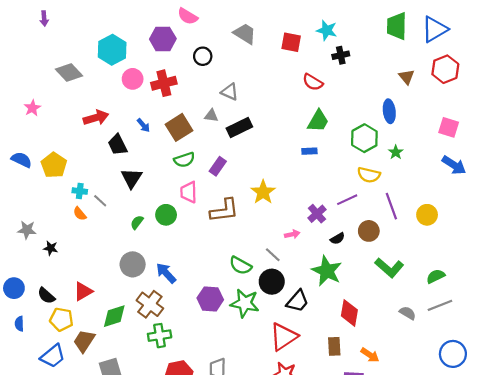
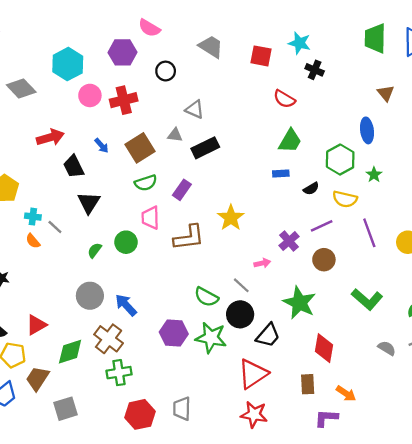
black cross: (341, 55) -> (315, 70), turned 35
brown circle: (369, 231) -> (324, 260), moved
black semicircle: (338, 239) -> (311, 189), moved

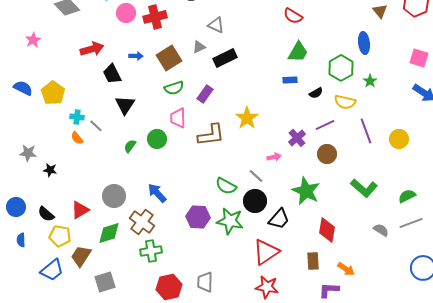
gray triangle: (175, 135) -> (199, 47), turned -32
blue arrow: (102, 146) -> (136, 56), turned -48
gray circle: (90, 296) -> (114, 196), moved

